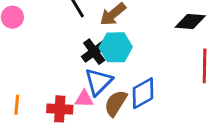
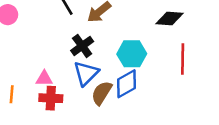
cyan hexagon: (116, 47) -> (132, 54), moved
pink triangle: (84, 99) -> (44, 79), moved

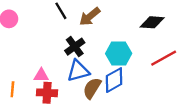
red line: (183, 59) -> (164, 58), turned 60
blue triangle: (86, 73) -> (78, 71), turned 30

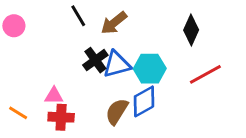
black diamond: (152, 22) -> (191, 30), turned -70
blue triangle: (78, 71) -> (117, 64), moved
orange line: (12, 89) -> (18, 113), turned -63

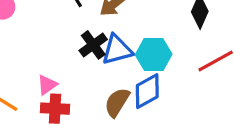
pink triangle: (54, 96) -> (47, 85), turned -36

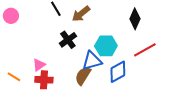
blue triangle: (117, 50) -> (92, 61), moved
blue diamond: (147, 91) -> (118, 72), moved

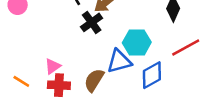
black cross: (68, 40) -> (92, 22), moved
brown semicircle: (83, 76) -> (94, 80), moved

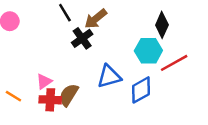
cyan hexagon: (137, 42) -> (148, 51), moved
brown semicircle: (94, 80) -> (69, 95), moved

